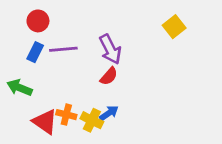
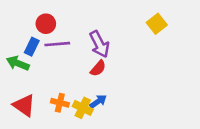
red circle: (38, 21) -> (46, 24), moved
green arrow: (20, 88) -> (18, 63), moved
red triangle: (45, 122) -> (24, 105), moved

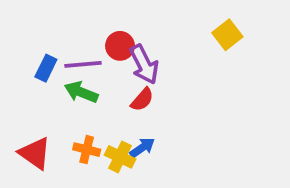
red circle: (46, 24) -> (120, 46), moved
green arrow: (18, 63) -> (81, 92), moved

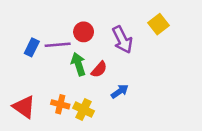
purple arrow: (144, 64) -> (122, 40), moved
green arrow: (81, 92) -> (78, 64), moved, turned 50
blue arrow: (142, 148) -> (120, 91), moved

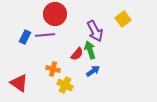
red circle: (84, 32) -> (55, 14), moved, size x1.5
green arrow: (78, 64) -> (90, 50), moved
orange cross: (60, 104) -> (53, 69), moved

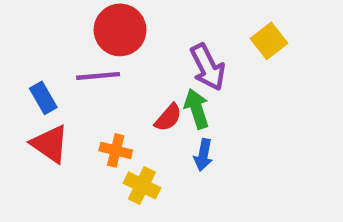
blue rectangle: (25, 37) -> (43, 98), moved, turned -56
blue arrow: (93, 71) -> (203, 155), turned 136
red triangle: (19, 83) -> (50, 144), moved

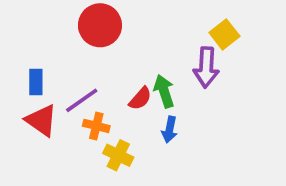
purple arrow: (208, 67) -> (206, 67), moved, turned 30
purple line: (98, 76) -> (82, 100), moved, turned -30
blue rectangle: (43, 98) -> (36, 82), turned 30

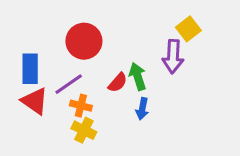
red circle: (100, 25) -> (84, 41), moved
blue rectangle: (36, 82) -> (30, 69), size x1.4
yellow cross: (118, 155) -> (84, 130), moved

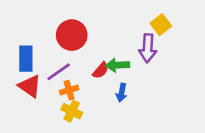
green arrow: (138, 76) -> (118, 65), turned -75
orange cross: (81, 106) -> (69, 90), turned -30

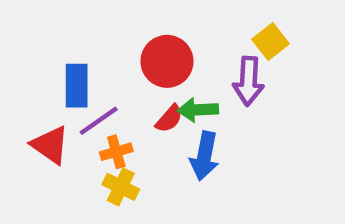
red circle: (72, 35) -> (167, 61), moved
blue rectangle: (26, 59) -> (77, 86), moved
blue arrow: (121, 93) -> (204, 156), size x1.5

